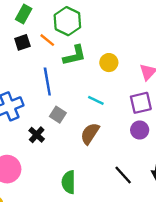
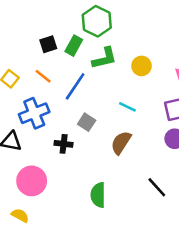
green rectangle: (24, 14) -> (74, 46), moved
orange line: (47, 40) -> (43, 76), moved
blue line: (47, 81) -> (75, 86), turned 44
black cross: (37, 135) -> (64, 144), turned -35

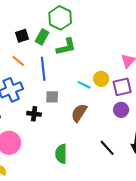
yellow circle: (141, 66) -> (101, 79), moved
blue line: (75, 86) -> (43, 69), turned -40
gray square: (87, 122) -> (52, 97), turned -32

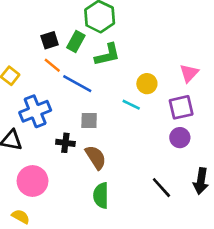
orange line: (18, 61) -> (52, 65), moved
blue line: (43, 69) -> (77, 84), turned -55
yellow circle: (101, 79) -> (147, 84), moved
brown semicircle: (79, 113) -> (96, 157), moved, turned 114

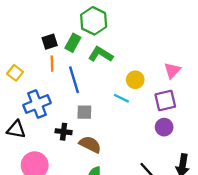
green L-shape: (107, 55) -> (101, 54), turned -135
orange line: (52, 65) -> (52, 64), turned 49
blue line: (77, 84) -> (74, 80), turned 44
brown semicircle: (96, 157) -> (90, 144), turned -30

